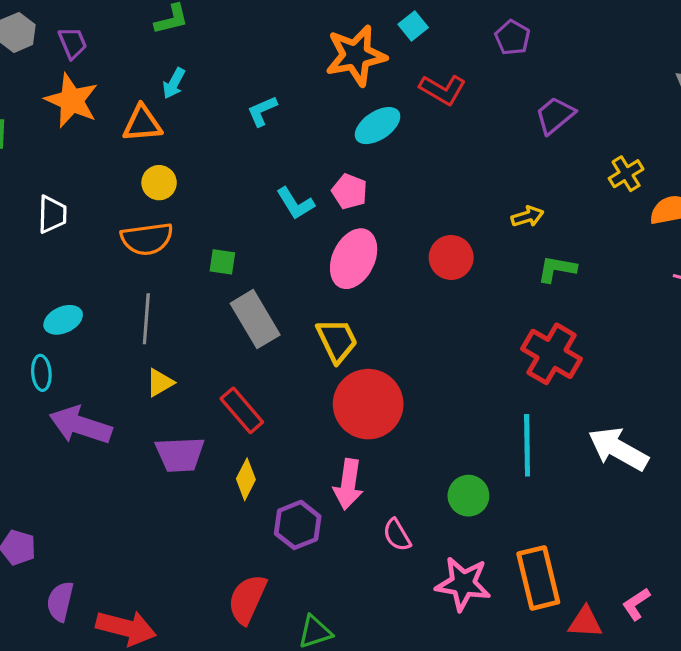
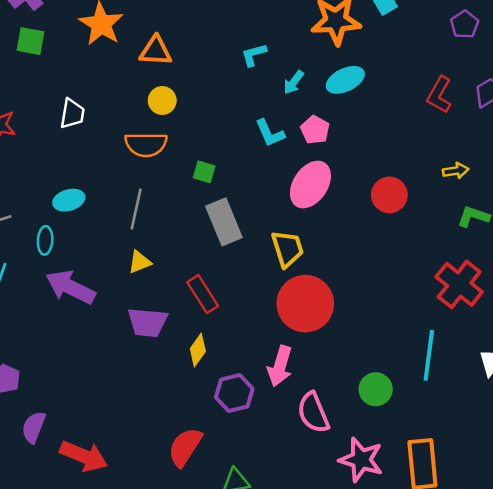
cyan arrow: (174, 83) -> (294, 82), moved
red L-shape: (443, 90) -> (439, 95), moved, turned 81
pink semicircle: (397, 535) -> (313, 413), size x1.5

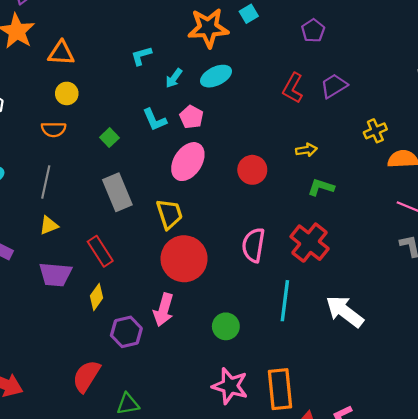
orange semicircle: (146, 144) -> (54, 129), size x0.7
green square: (204, 172) -> (109, 138), moved, turned 30
green circle: (376, 389) -> (226, 326), moved
pink semicircle: (313, 413) -> (253, 245), moved, turned 32

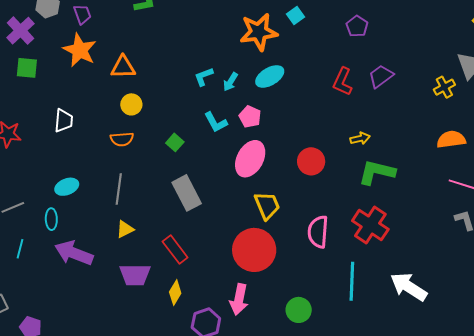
cyan L-shape: (141, 56) -> (204, 77), moved
yellow cross: (375, 131) -> (444, 87), moved
green L-shape: (321, 187) -> (377, 172), size x1.5
yellow trapezoid: (169, 214) -> (267, 205), moved

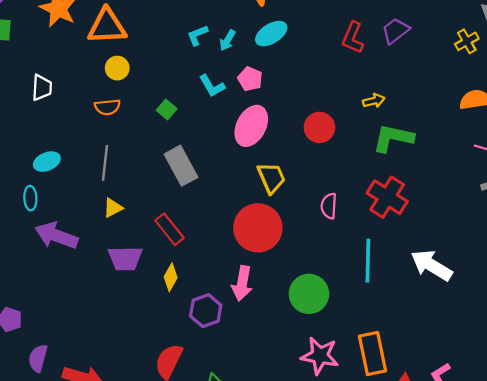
orange triangle: (123, 67) -> (107, 26), size x1.4
pink semicircle: (318, 232) -> (329, 206), size x0.7
green circle: (299, 310) -> (309, 294), size x1.4

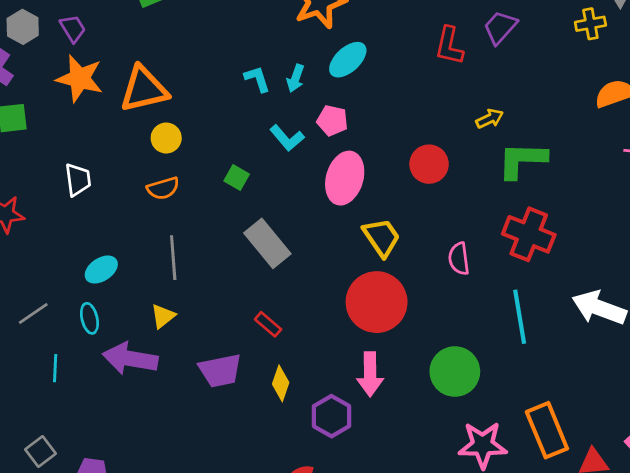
cyan L-shape: (197, 35) -> (257, 79), turned 105
yellow cross: (467, 41) -> (590, 24), turned 30
yellow triangle: (113, 208) -> (163, 316), moved
red rectangle: (169, 229) -> (268, 324), size x0.7

